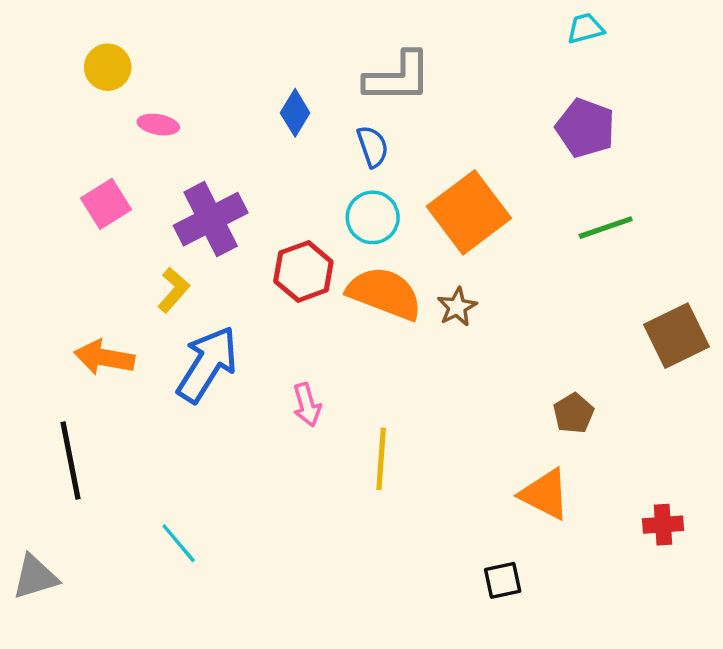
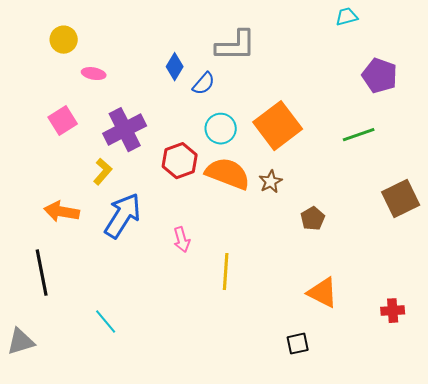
purple pentagon: (585, 128) -> (380, 76), moved
blue semicircle: (373, 147) -> (204, 84), moved, turned 60
brown pentagon: (574, 413) -> (313, 219), moved

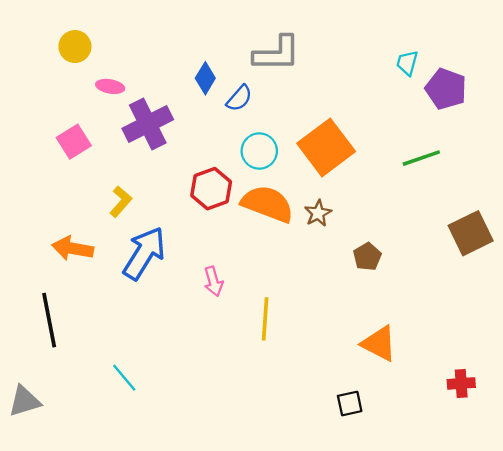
cyan trapezoid: (347, 17) -> (407, 63), moved, turned -60
purple cross: (125, 130) -> (148, 124), moved
red cross: (393, 311) -> (461, 383), moved

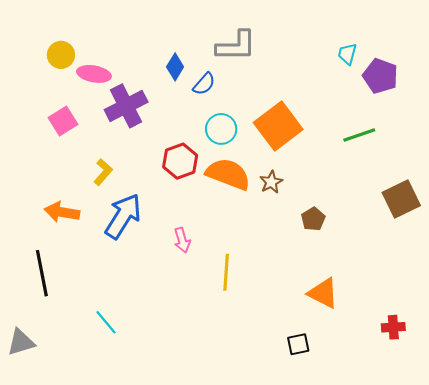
yellow circle: (75, 47) -> (61, 55), moved
pink ellipse: (110, 86) -> (94, 74), size x1.4

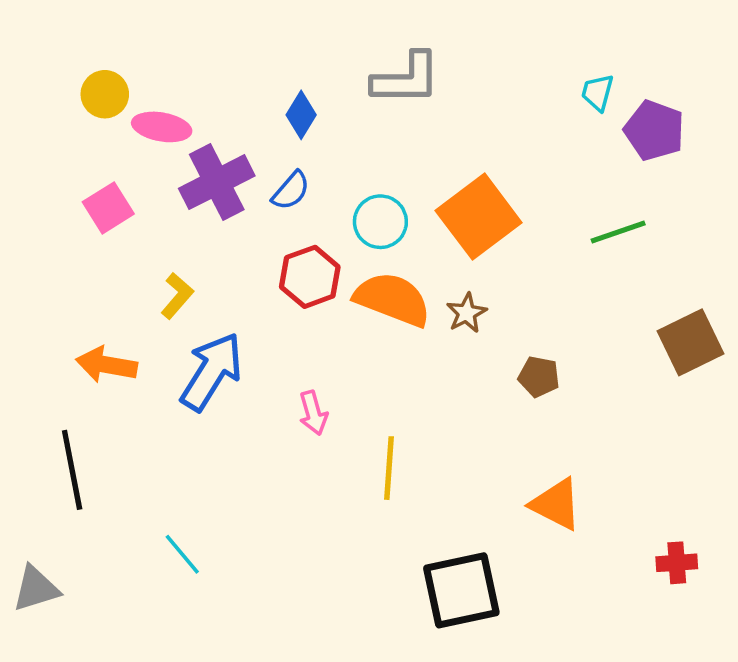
blue semicircle: (204, 84) -> (291, 191), moved
brown pentagon: (313, 219) -> (539, 377), turned -30
black square: (298, 344) -> (461, 590), moved, size x2.0

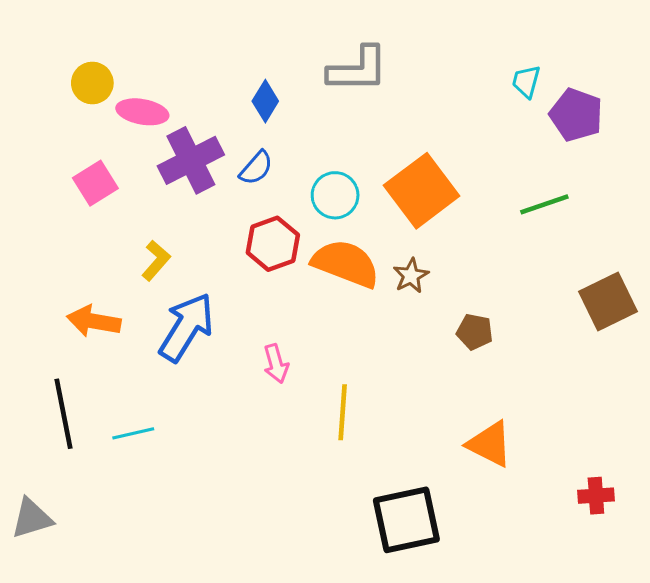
cyan line: (182, 554) -> (133, 433), moved, turned -63

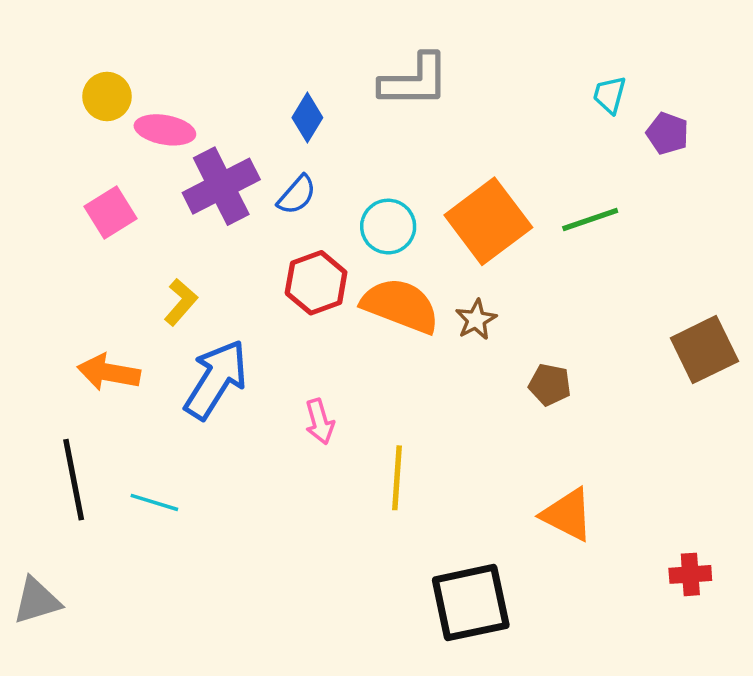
purple pentagon: (576, 115) -> (668, 133), size x0.7
green line: (544, 204) -> (590, 220), moved
cyan line: (133, 433) -> (154, 502), turned 30

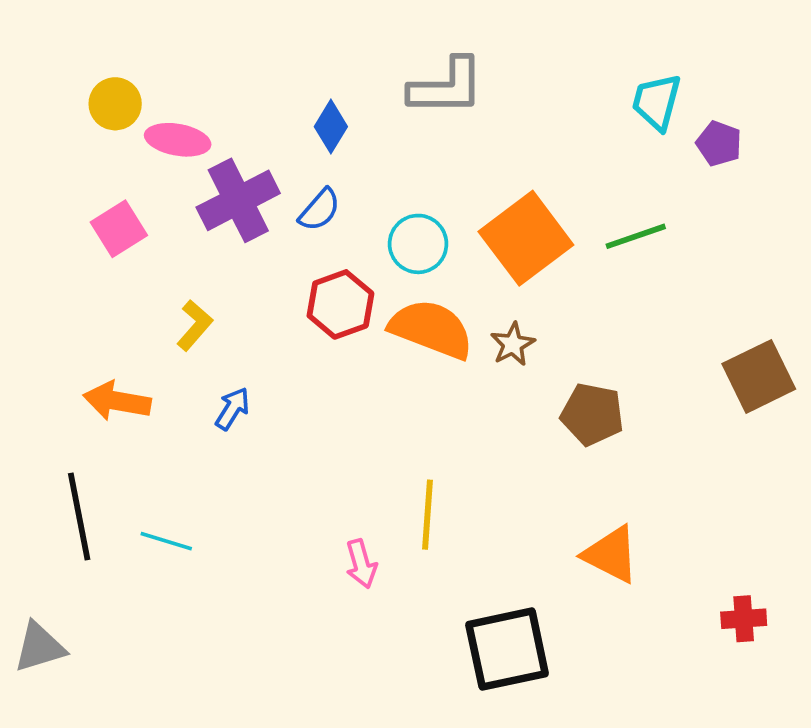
cyan trapezoid: (610, 95) -> (657, 102), size x1.4
blue arrow: (216, 379) -> (233, 409), size x0.5
brown pentagon: (550, 385) -> (592, 414), size x1.4
pink arrow: (320, 422) -> (361, 564), moved

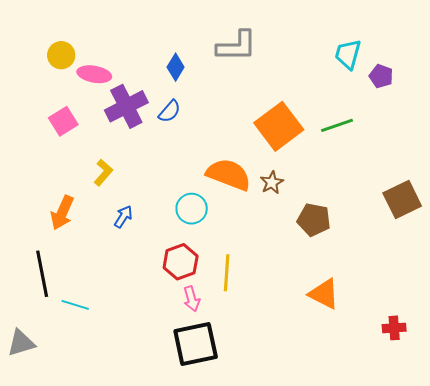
cyan circle: (418, 244) -> (192, 209), moved
red hexagon: (340, 304) -> (181, 262), moved
orange arrow: (117, 401) -> (62, 213), turned -76
cyan line: (166, 541) -> (75, 305), moved
black square: (507, 649) -> (196, 344), moved

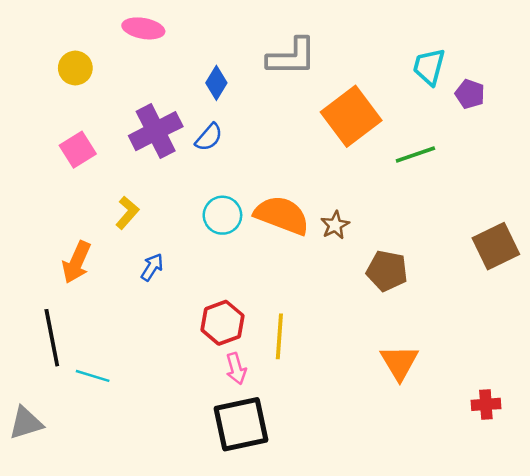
pink ellipse: (94, 74) -> (143, 28), moved
orange square: (279, 126) -> (351, 116), moved
cyan circle: (192, 209) -> (222, 215), moved
orange triangle: (324, 294) -> (399, 362), turned 32

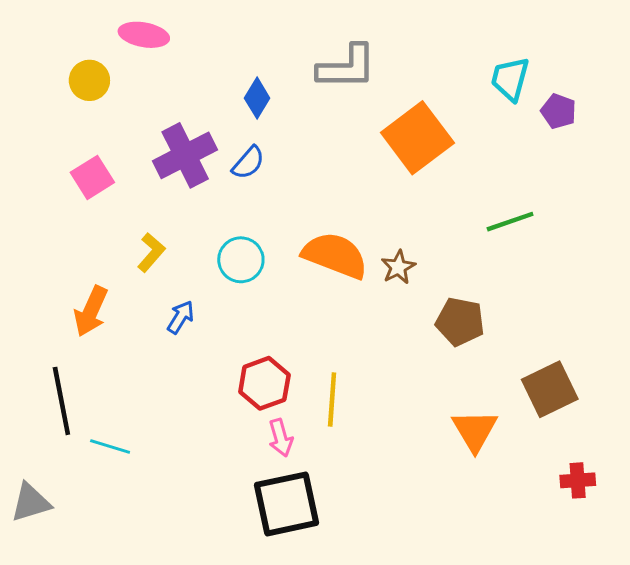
pink ellipse: (143, 28) -> (144, 35), moved
green line: (415, 155) -> (510, 222), moved
cyan circle: (222, 215) -> (241, 260), moved
brown square: (496, 246) -> (550, 389), moved

